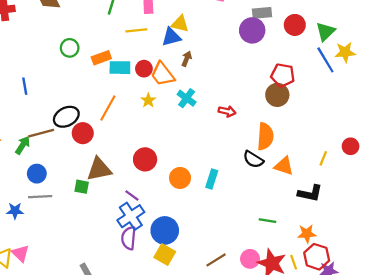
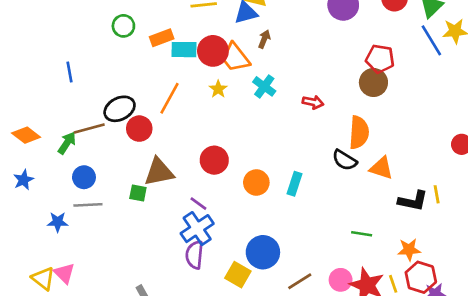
red circle: (144, 69) -> (213, 51), size x1.5
yellow line: (323, 158) -> (437, 194), moved, turned -32
blue circle: (165, 230) -> (263, 252), moved

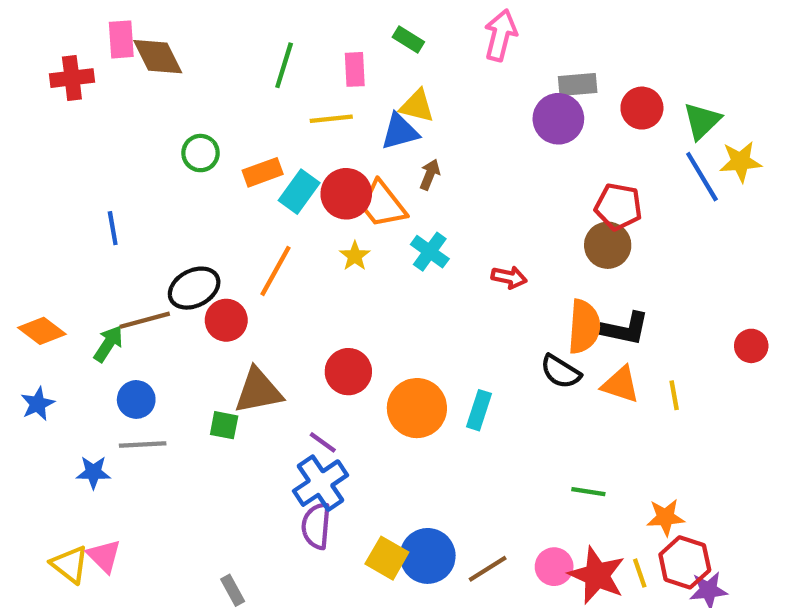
cyan rectangle: (184, 50) -> (299, 192), turned -55
orange circle: (256, 182) -> (417, 408), size x1.4
yellow line: (437, 194) -> (674, 395), moved
black L-shape: (413, 201) -> (625, 329), moved
blue circle: (263, 252) -> (428, 556), moved

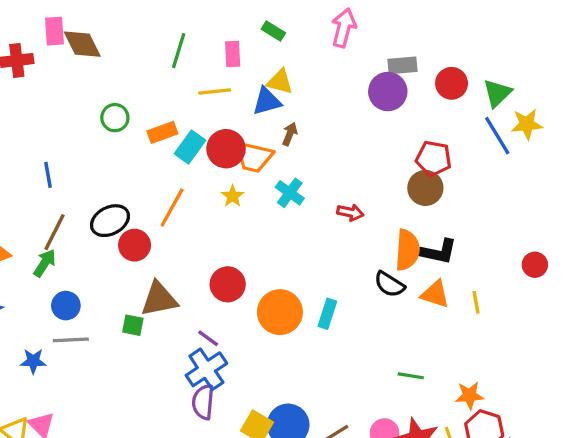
orange trapezoid: (383, 204) -> (254, 157), turned -39
brown line: (145, 320) -> (54, 232), moved, turned -48

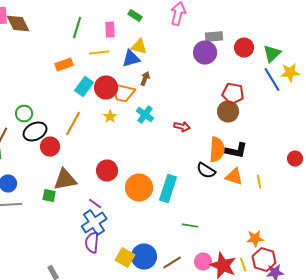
green circle: (115, 118) -> (24, 114), moved
orange rectangle: (162, 132) -> (64, 64), moved
cyan rectangle: (327, 314) -> (168, 188), size x1.5
green line: (411, 376) -> (190, 226), moved

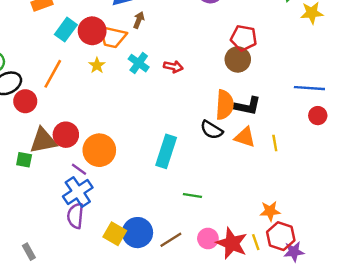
blue line: (272, 80) -> (309, 88), moved, turned -55
red arrow: (182, 126) -> (173, 67), moved
red circle: (107, 170) -> (66, 135), moved
orange circle: (139, 188) -> (99, 150), moved

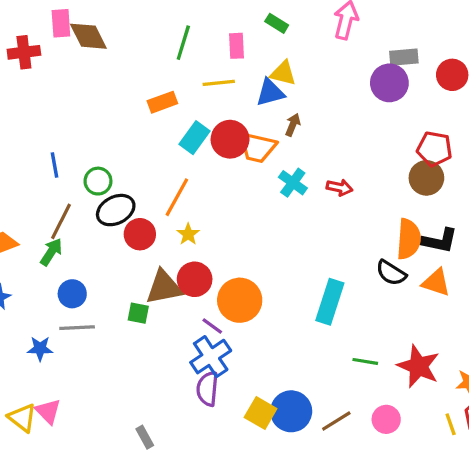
yellow star: (97, 65) -> (188, 234), moved
red star: (232, 243) -> (418, 366), moved

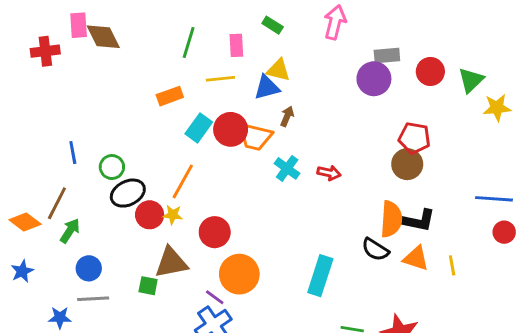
brown line: (61, 221) -> (57, 203), moved
yellow star: (188, 234) -> (173, 215), moved, turned -30
red circle: (195, 279) -> (215, 232), moved

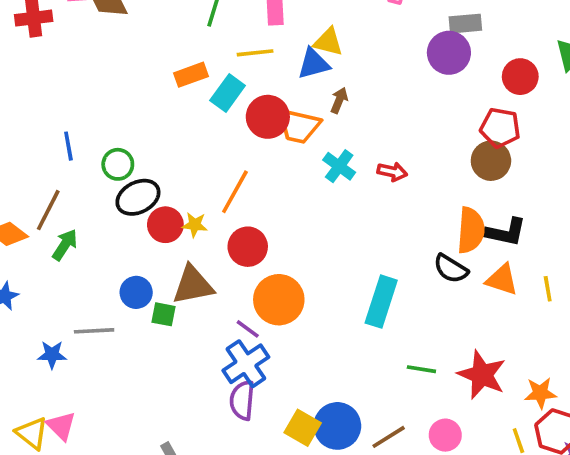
red circle: (430, 71) -> (520, 77), moved
cyan rectangle: (199, 128) -> (228, 93), moved
orange line: (183, 181) -> (235, 192), moved
blue circle: (89, 268) -> (136, 292), moved

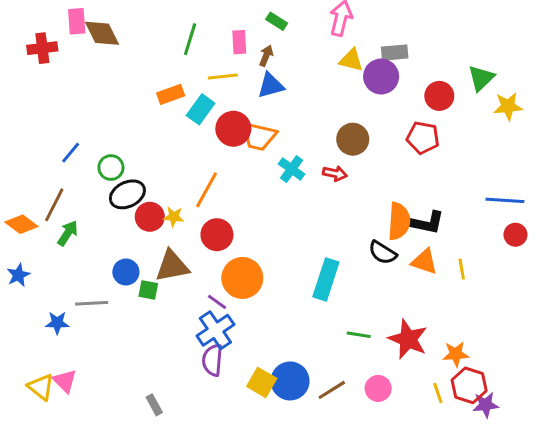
yellow triangle: (328, 42) -> (351, 60), moved
brown arrow: (339, 100) -> (266, 56), moved
blue line: (68, 146) -> (71, 153), turned 50
brown circle: (491, 161) -> (353, 139), moved

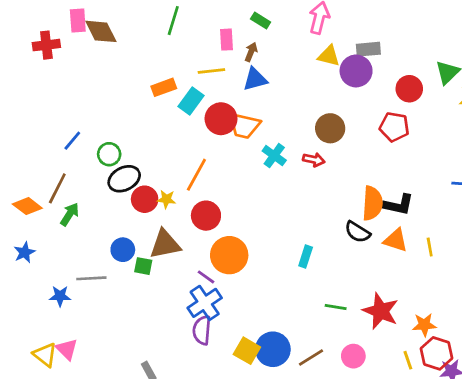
green line: (190, 39) -> (173, 21), moved
cyan rectangle: (326, 279) -> (306, 257), size x0.6

